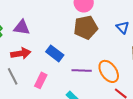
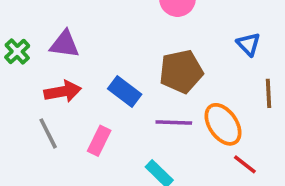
brown pentagon: (86, 27) -> (181, 72), moved

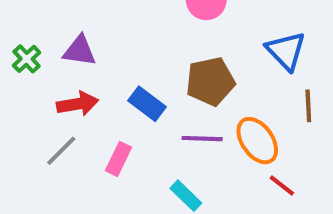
blue triangle: (249, 44) -> (286, 51), size x1.5
gray line: (48, 133) -> (61, 151), turned 72

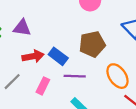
red arrow: (78, 104) -> (33, 56), moved
purple line: (202, 139) -> (75, 76), moved

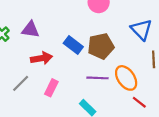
blue rectangle: (58, 56) -> (73, 45), moved
purple line: (75, 76) -> (98, 78), moved

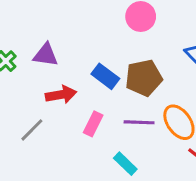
pink rectangle: (51, 88) -> (93, 124), moved

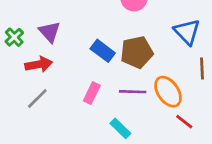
purple triangle: (46, 55) -> (50, 32), turned 40
red arrow: (61, 95) -> (39, 64), moved

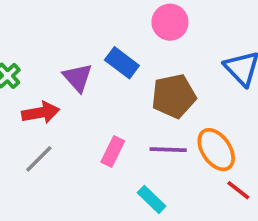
purple triangle: (50, 32) -> (78, 78), moved
blue rectangle: (103, 51) -> (122, 63), moved

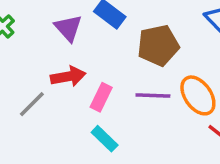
red arrow: (41, 113) -> (68, 76), moved
cyan rectangle: (152, 199) -> (105, 139), moved

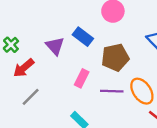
red arrow: (68, 76) -> (24, 68), moved, turned 150
pink rectangle: (101, 97) -> (82, 78), moved

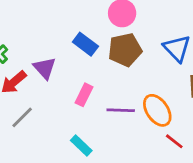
purple triangle: (55, 46) -> (45, 68), moved
brown pentagon: (115, 58) -> (125, 50), moved

